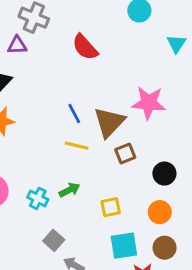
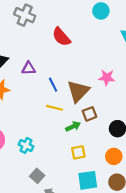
purple triangle: (17, 45) -> (29, 68), moved
pink star: (149, 103) -> (107, 78), size x0.7
green arrow: (69, 190) -> (73, 126), moved

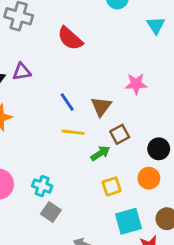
purple triangle: (29, 68) -> (22, 72), moved
brown triangle: (78, 91) -> (101, 106), size x0.7
orange circle: (114, 156) -> (149, 178), moved
gray square: (37, 176) -> (51, 212), moved

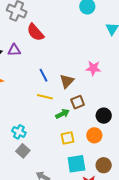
red semicircle: (70, 38) -> (35, 32), moved

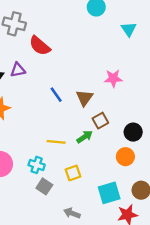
yellow line: (45, 97) -> (56, 142), moved
yellow square: (68, 138) -> (73, 173), moved

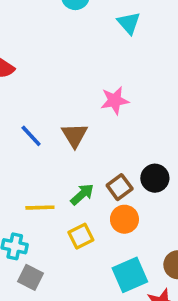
brown square: (100, 121) -> (120, 187), moved
orange circle: (125, 157) -> (124, 219), moved
yellow square: (73, 173) -> (81, 236), moved

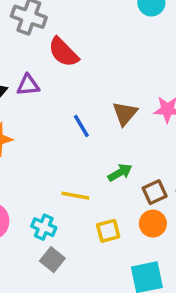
brown triangle: (75, 135) -> (125, 113), moved
green arrow: (82, 194) -> (120, 173), moved

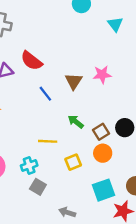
red semicircle: (63, 52) -> (32, 61), moved
green arrow: (120, 173) -> (76, 122), turned -105
cyan cross: (44, 227) -> (29, 166), turned -35

